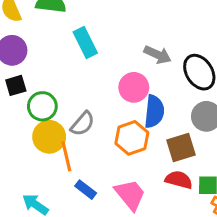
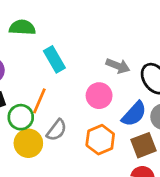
blue semicircle: (154, 111) -> (134, 114), moved, turned 40
orange line: (66, 156) -> (39, 101), moved, turned 40

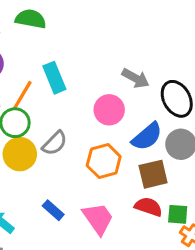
cyan rectangle: (54, 59) -> (54, 78), moved
orange line: (39, 101) -> (22, 95), moved

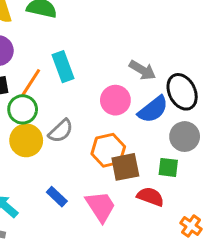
blue semicircle: (147, 136) -> (153, 109), moved
brown square: (153, 174) -> (125, 167), moved
green square: (178, 214) -> (168, 167), moved

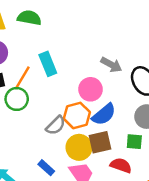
blue semicircle: (153, 109) -> (104, 114), moved
gray semicircle: (61, 131) -> (56, 125), moved
yellow circle: (26, 140) -> (79, 147), moved
orange hexagon: (108, 150) -> (77, 115), moved

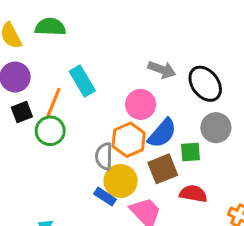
gray semicircle: (56, 125) -> (104, 156), turned 145
green square: (134, 142) -> (191, 152), moved
yellow circle: (79, 147) -> (121, 181), moved
blue rectangle: (46, 168) -> (105, 197), moved

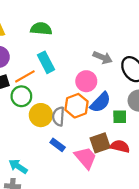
green semicircle: (50, 27) -> (41, 29), moved
orange line: (53, 103) -> (25, 76), turned 35
brown square: (163, 169) -> (100, 143), moved
yellow circle: (121, 181) -> (41, 115), moved

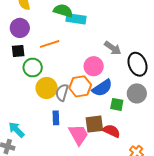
cyan rectangle: (46, 62) -> (76, 19), moved, turned -66
orange line: (25, 76) -> (50, 44), moved
blue rectangle: (58, 145) -> (56, 118), turned 40

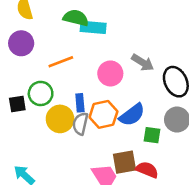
black square: (18, 51) -> (17, 104), moved
pink circle: (94, 66) -> (110, 73), moved
blue rectangle: (56, 118) -> (80, 103), moved

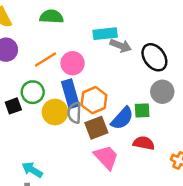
cyan rectangle: (93, 27) -> (105, 34), moved
pink circle: (110, 73) -> (73, 63), moved
blue rectangle: (80, 103) -> (70, 94), size x1.6
blue semicircle: (132, 115) -> (122, 118), moved
brown square: (124, 162) -> (96, 128), moved

